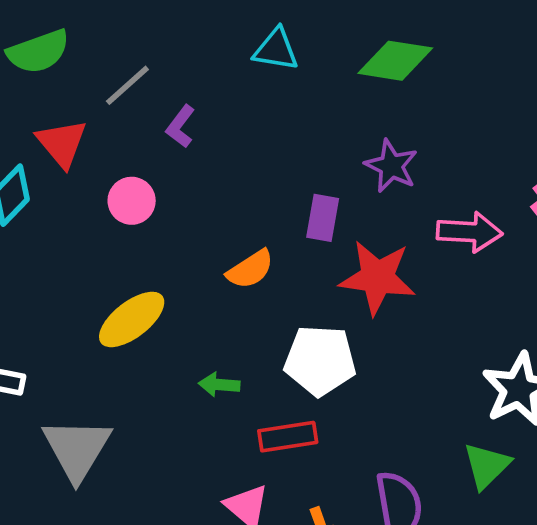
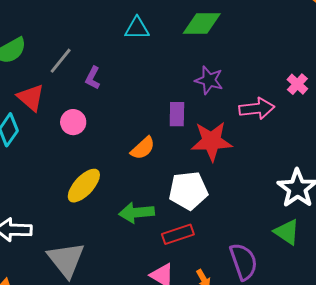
green arrow: (219, 385) -> (137, 213), size x1.6
green triangle: (487, 466) -> (287, 232), turned -32

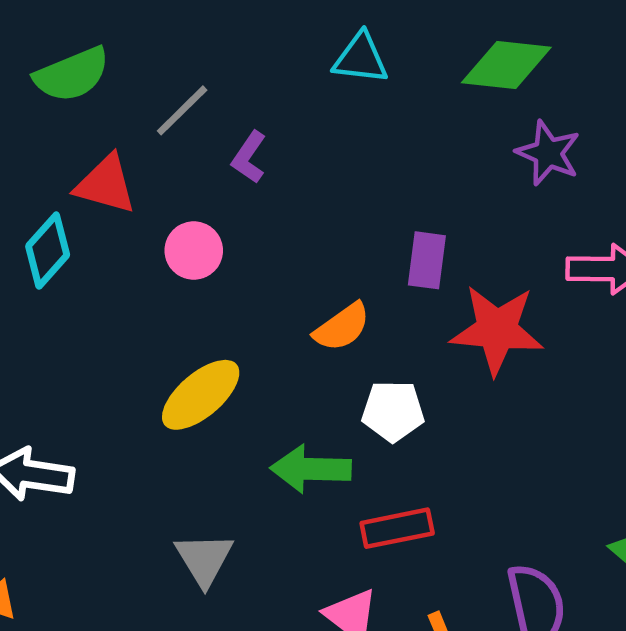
purple star: (209, 80) -> (548, 153), moved
red triangle: (31, 97) -> (106, 184), turned -32
white pentagon: (188, 191) -> (393, 411), moved, size x0.7
gray triangle: (66, 260) -> (204, 559), moved, size x0.7

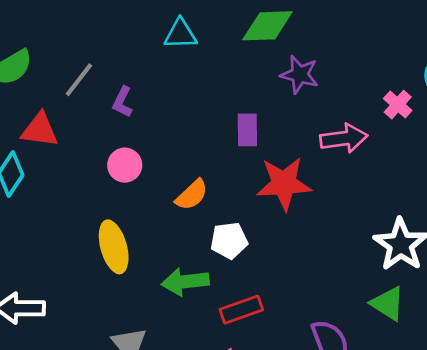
pink circle: (194, 251) -> (125, 165), moved
purple rectangle: (427, 260) -> (247, 130), moved
yellow ellipse: (201, 395) -> (114, 247), turned -57

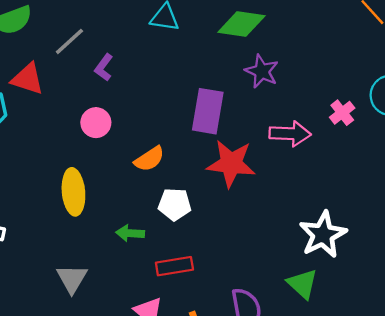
purple rectangle: (247, 130) -> (208, 111), size x1.5
green arrow: (185, 282) -> (130, 233), size x0.7

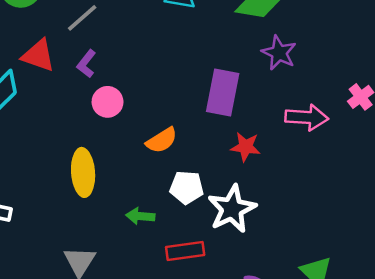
purple L-shape: (104, 67) -> (86, 64), moved
red star: (231, 163) -> (246, 147), size x0.6
white star: (323, 235) -> (232, 209), moved

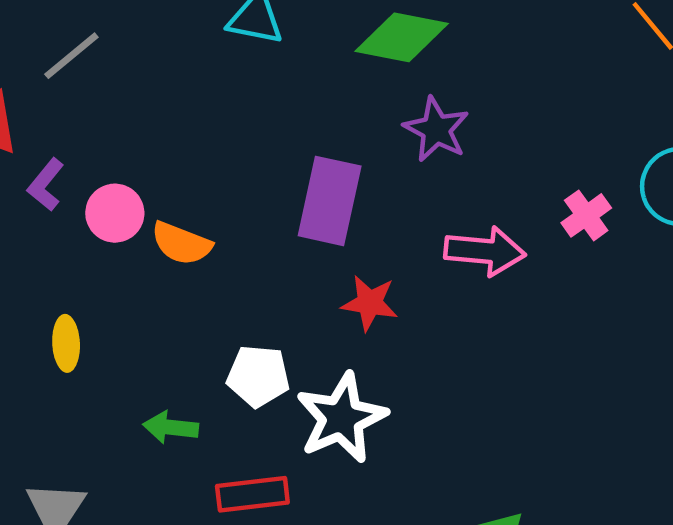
purple L-shape: (86, 64) -> (46, 185), moved
orange semicircle: (162, 140) -> (181, 243), moved, turned 52
yellow ellipse: (83, 172) -> (66, 343), size x0.6

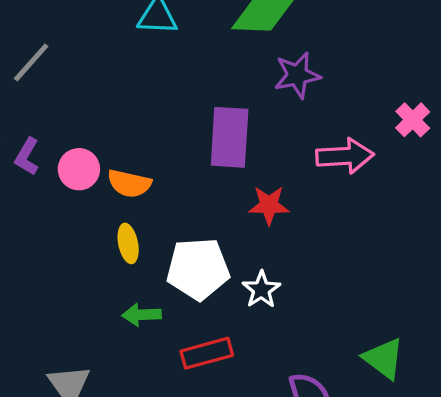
purple star: (436, 129) -> (297, 75), turned -30
yellow ellipse: (66, 343) -> (128, 243), moved
white pentagon: (258, 376) -> (198, 269), size x1.4
white star: (341, 418) -> (261, 290), size x0.6

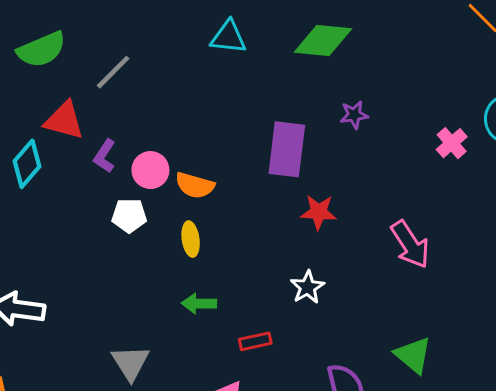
purple star: (297, 75) -> (354, 115), moved, size x0.7
pink arrow: (345, 156) -> (410, 244), moved, turned 57
white pentagon: (198, 269) -> (129, 216), moved, size x0.6
red rectangle: (207, 353) -> (255, 341), size x0.7

